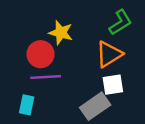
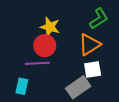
red circle: (41, 54) -> (45, 46), moved

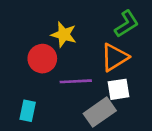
red circle: (45, 46) -> (42, 59), moved
purple line: (37, 63) -> (76, 81), moved

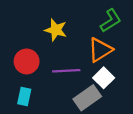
red circle: (42, 59) -> (27, 61), moved
white square: (119, 89) -> (104, 78), turned -36

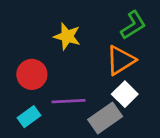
purple line: (66, 71) -> (68, 101), moved
cyan rectangle: (24, 97) -> (29, 117), turned 42

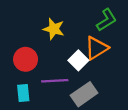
white square: (125, 94) -> (78, 60), moved
cyan rectangle: (29, 117) -> (23, 93), turned -60

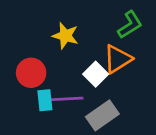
cyan rectangle: (23, 93) -> (45, 100), moved

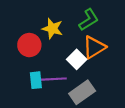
green L-shape: (130, 25) -> (89, 20), moved
red circle: (31, 73) -> (29, 45), moved

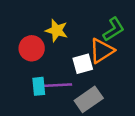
green L-shape: (89, 20) -> (114, 29), moved
white square: (77, 59) -> (83, 64), turned 30

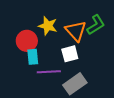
orange triangle: (102, 51) -> (76, 31), moved, turned -40
cyan rectangle: (39, 86) -> (33, 57), moved

